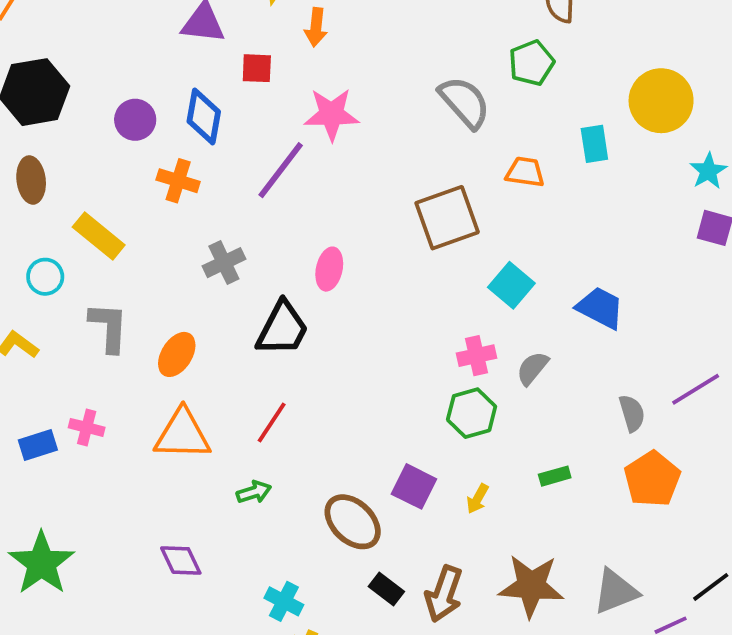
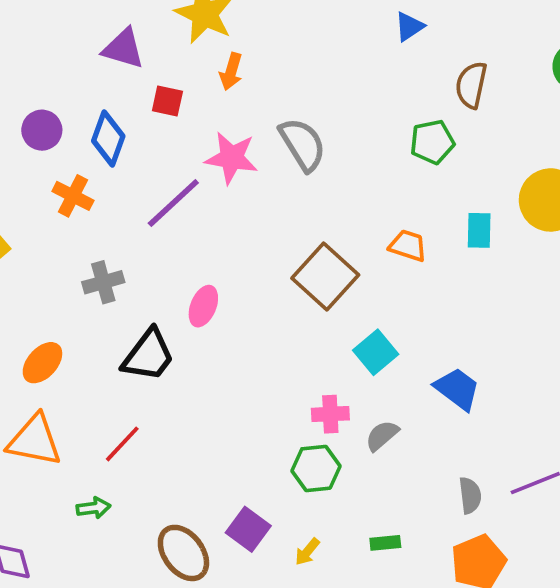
gray semicircle: (465, 102) -> (303, 144), moved
brown square: (447, 218) -> (325, 277), turned -38

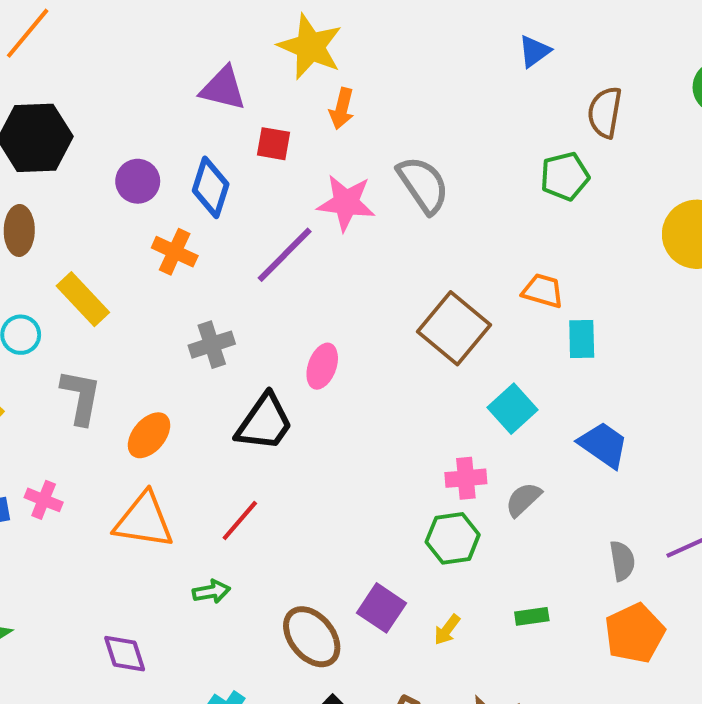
cyan rectangle: (479, 230) -> (582, 339), moved

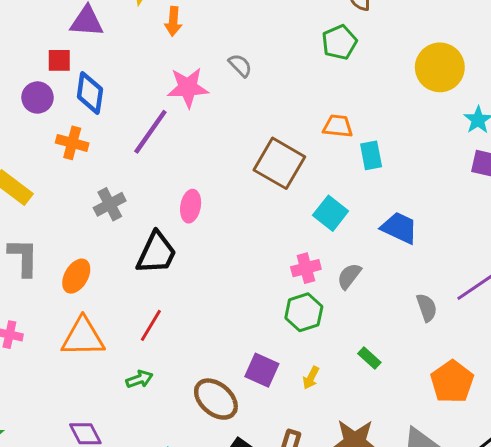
red square: (274, 144) -> (59, 60), moved
gray semicircle: (423, 185) -> (240, 65), size x0.6
green rectangle: (532, 616) -> (369, 358), turned 60
orange pentagon: (635, 633) -> (452, 382), moved

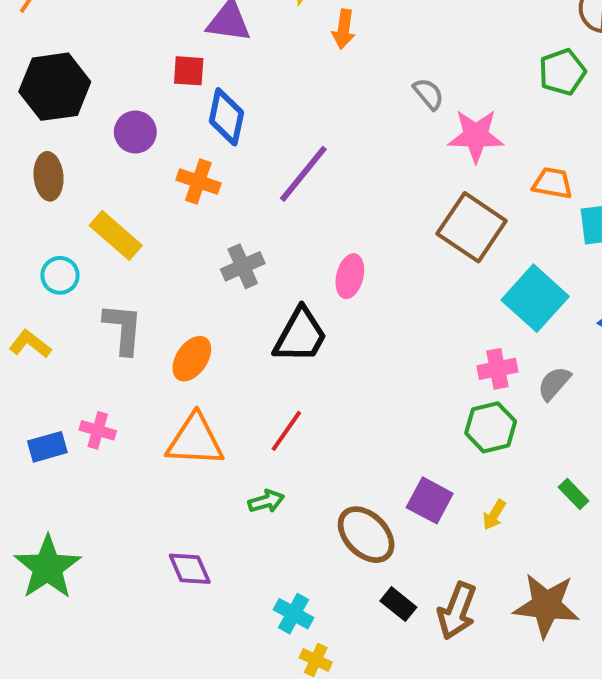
pink star: (188, 88) -> (476, 136), moved
purple circle: (37, 97) -> (135, 132), moved
cyan square: (331, 213) -> (535, 298), size x1.4

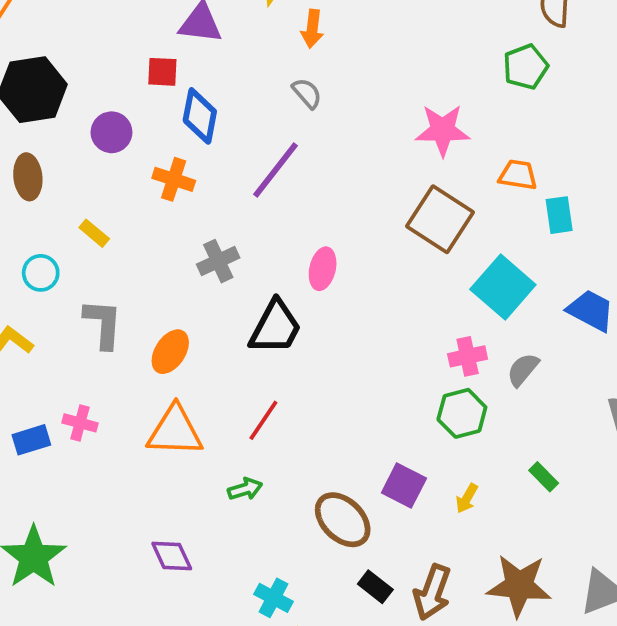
gray semicircle: (428, 94) -> (307, 93), moved
yellow rectangle: (116, 235) -> (94, 233), size x0.6

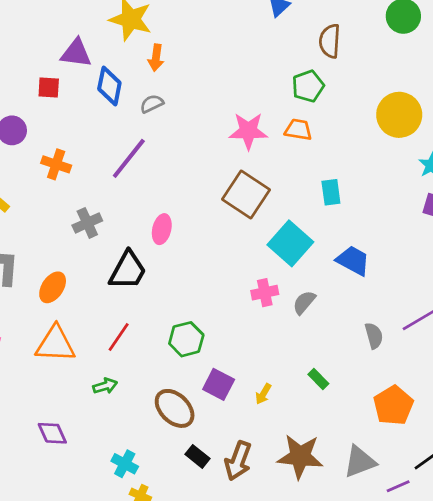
gray semicircle: (307, 93) -> (152, 104), turned -75
blue diamond: (200, 116) -> (109, 86), moved
orange trapezoid: (518, 175) -> (298, 130), moved
green hexagon: (462, 413) -> (186, 339), moved

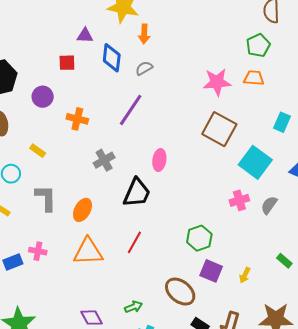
purple triangle: (76, 53) -> (85, 36), size x0.7
cyan rectangle: (331, 192) -> (282, 122), turned 36
green hexagon: (186, 339) -> (199, 238), moved
green arrow: (105, 386) -> (134, 307), moved

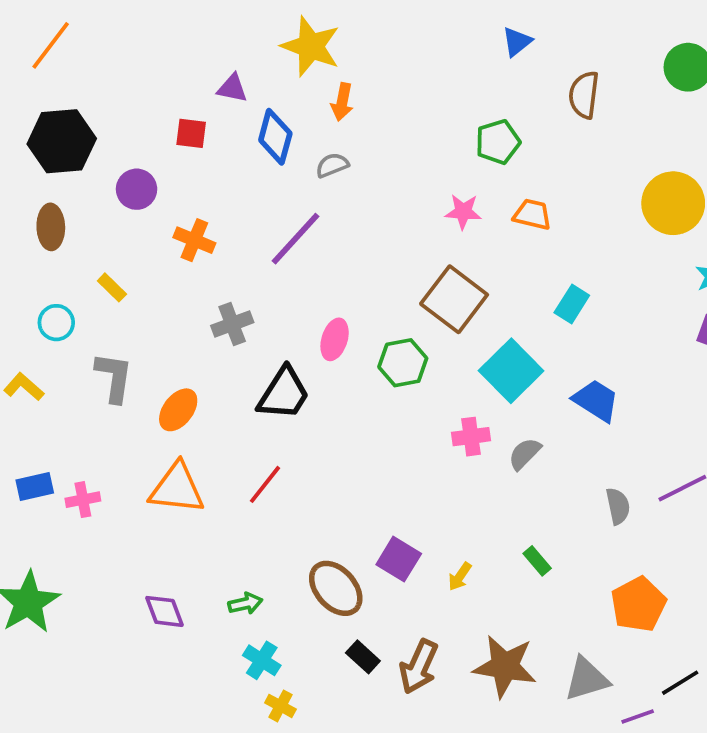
green pentagon: (258, 45) -> (498, 142), moved
pink star: (217, 82) -> (463, 212), size x0.7
green hexagon: (199, 238) -> (403, 363), moved
pink cross: (38, 251) -> (83, 500), moved, turned -30

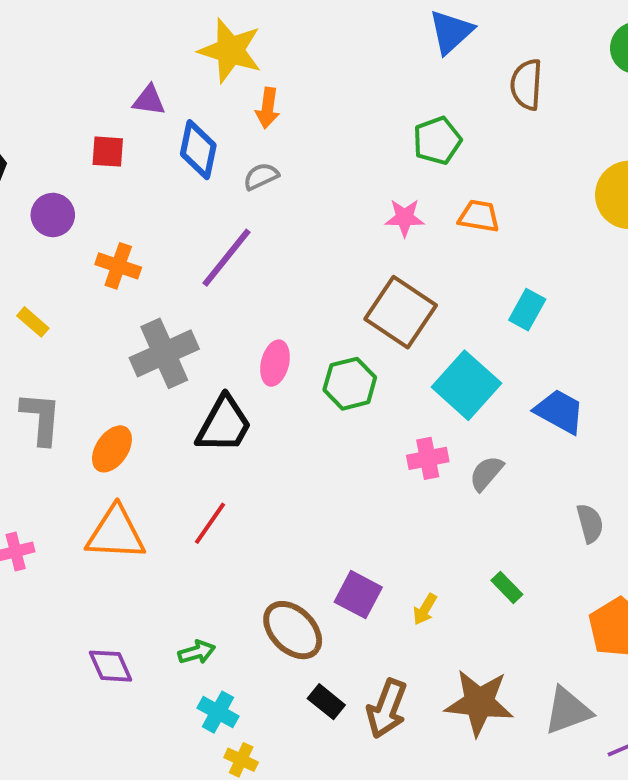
blue triangle: (517, 42) -> (451, 32), size x1.4
gray cross: (232, 324) -> (164, 353), size x1.5

